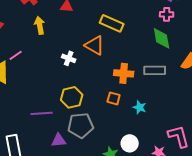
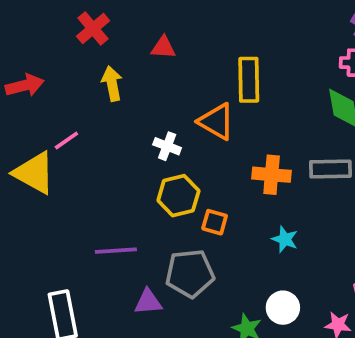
yellow rectangle: (112, 23) -> (249, 80), turned 65
yellow hexagon: (72, 97) -> (178, 196), moved
orange square: (114, 98) -> (215, 222), moved
cyan star: (140, 107) -> (285, 239), moved

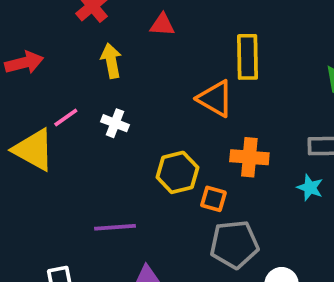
white cross: (167, 146) -> (115, 123), moved
orange cross: (272, 175) -> (249, 157), moved
cyan star: (285, 239) -> (310, 188), moved
gray pentagon: (190, 273) -> (234, 244), moved

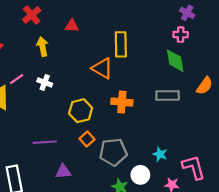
cyan star: (310, 188) -> (160, 154), moved
orange square: (213, 199) -> (87, 139), moved, turned 32

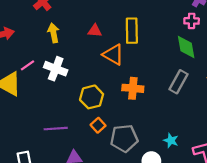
red triangle: (72, 26) -> (95, 31), moved
white cross: (45, 82) -> (56, 69), size x1.5
gray rectangle: (168, 95) -> (179, 82), turned -60

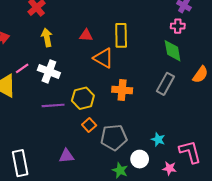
purple line: (56, 129) -> (53, 105), moved

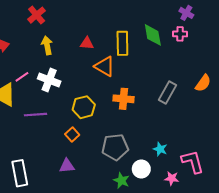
green diamond: (173, 51) -> (153, 35), moved
purple line: (53, 105) -> (36, 115), moved
orange square: (89, 125) -> (72, 134), moved

